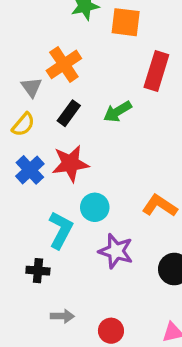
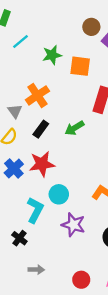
black cross: (38, 271) -> (19, 238), turned 32
red circle: (111, 331) -> (81, 280), moved

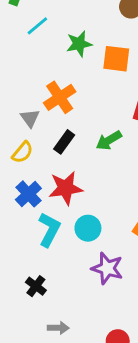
cyan L-shape: (35, 210) -> (49, 230), moved

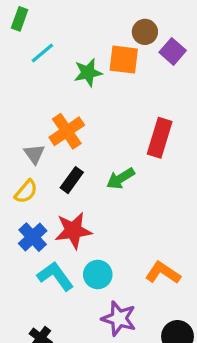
orange square: (116, 59) -> (124, 60), moved
cyan L-shape: (49, 230) -> (55, 276), turned -64

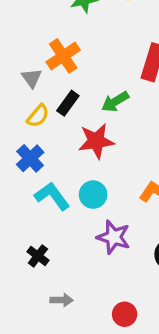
yellow semicircle: (26, 191) -> (38, 116), moved
red star: (73, 231) -> (96, 141), moved

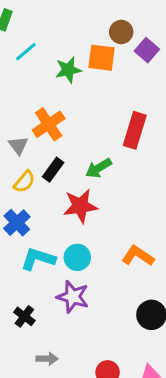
cyan L-shape: (52, 196) -> (38, 259), turned -36
purple star: (114, 237) -> (73, 297), moved

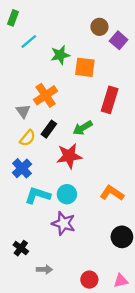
orange square: (102, 58) -> (85, 67), moved
black cross: (24, 316) -> (21, 248), moved

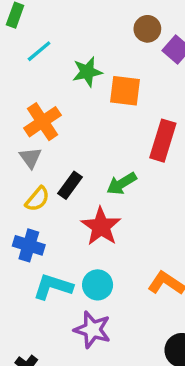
orange cross: (46, 95) -> (43, 122), moved
red star: (69, 156) -> (101, 226), turned -30
blue cross: (22, 168) -> (29, 245), turned -30

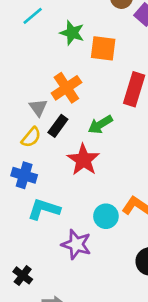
green star: (87, 72) -> (72, 33), turned 30
orange cross: (43, 122) -> (66, 88), moved
gray triangle: (31, 158) -> (38, 108), moved
cyan circle: (98, 285) -> (106, 216), moved

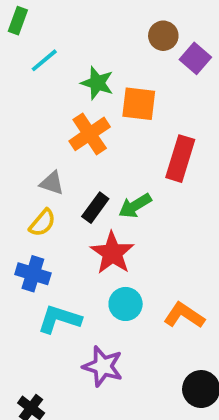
orange cross: (66, 88) -> (90, 134), moved
gray triangle: (38, 108) -> (52, 183), turned -36
black rectangle: (58, 126) -> (95, 208), moved
cyan circle: (106, 216) -> (126, 304), moved

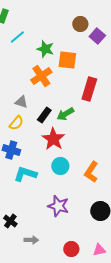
orange L-shape: (184, 315) -> (91, 172), turned -90
purple star: (103, 366) -> (58, 206), moved

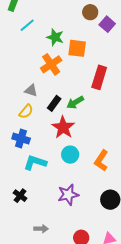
purple star: (58, 206) -> (68, 195), turned -30
black cross: (10, 221) -> (20, 196), moved

